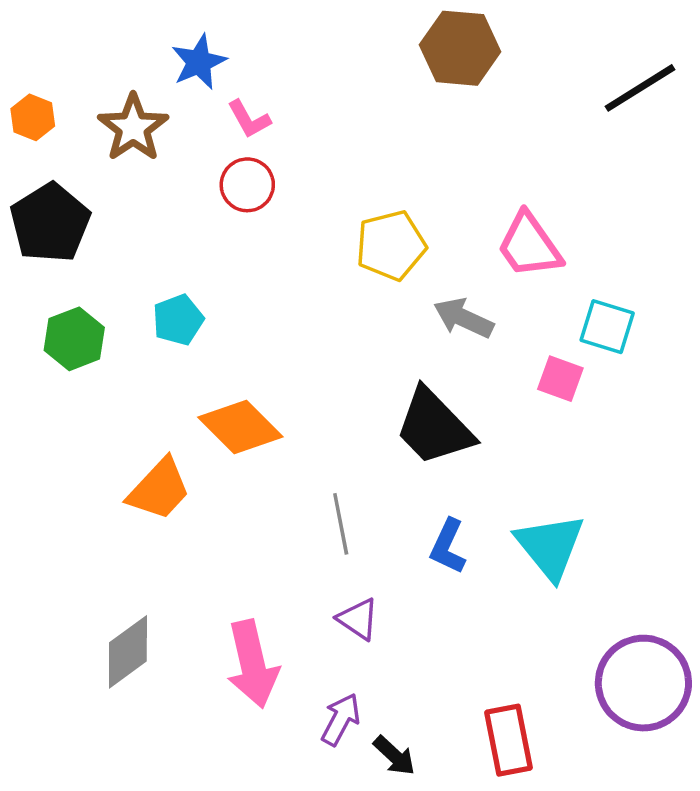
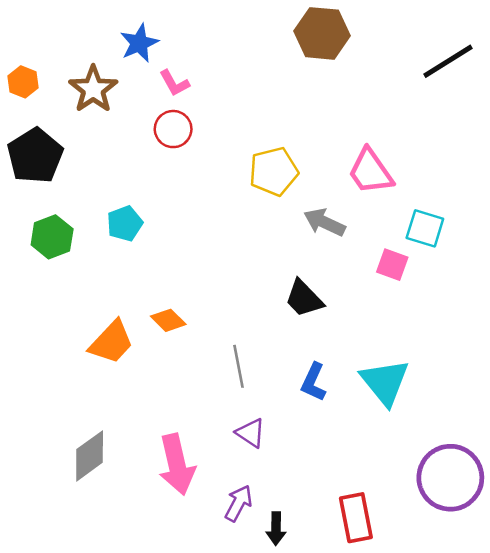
orange diamond: (240, 427) -> (168, 320), moved, size x0.6
black trapezoid: (434, 427) -> (304, 299), size x0.7
black arrow: (394, 756) -> (276, 529), turned 48

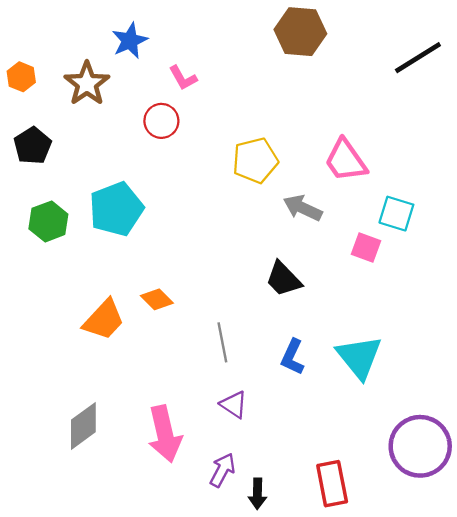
pink L-shape: (174, 83) -> (183, 78), moved
black pentagon: (35, 156) -> (33, 146), size x0.7
cyan pentagon: (125, 223) -> (116, 209), size x1.6

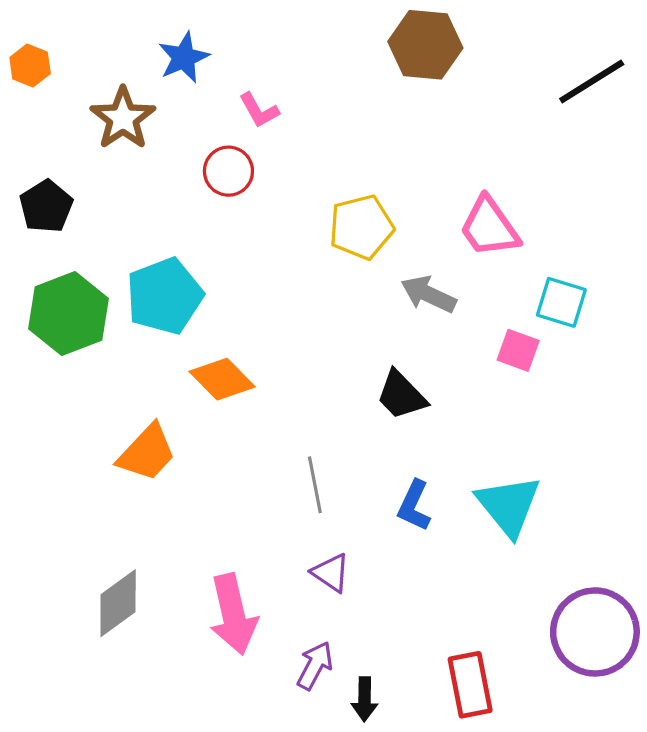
orange hexagon: (21, 77) -> (30, 66), moved
green hexagon: (48, 221) -> (68, 314), size x1.4
orange diamond: (157, 299) -> (222, 379), moved, size x1.4

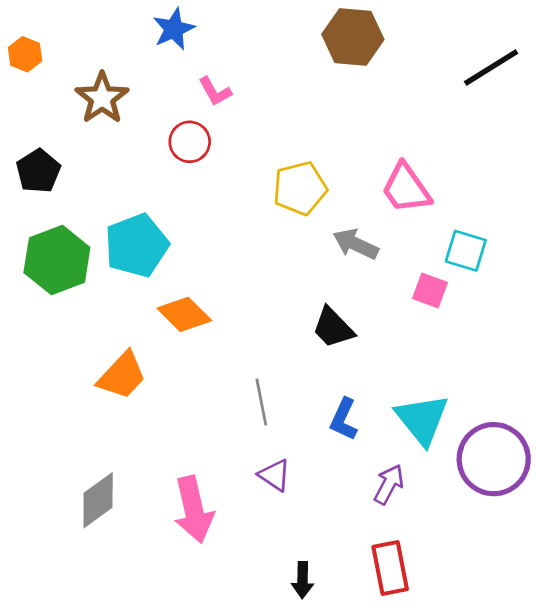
blue star: (184, 58) -> (174, 29), moved
purple circle: (595, 632) -> (494, 459), moved
purple arrow: (315, 666) -> (389, 484), moved

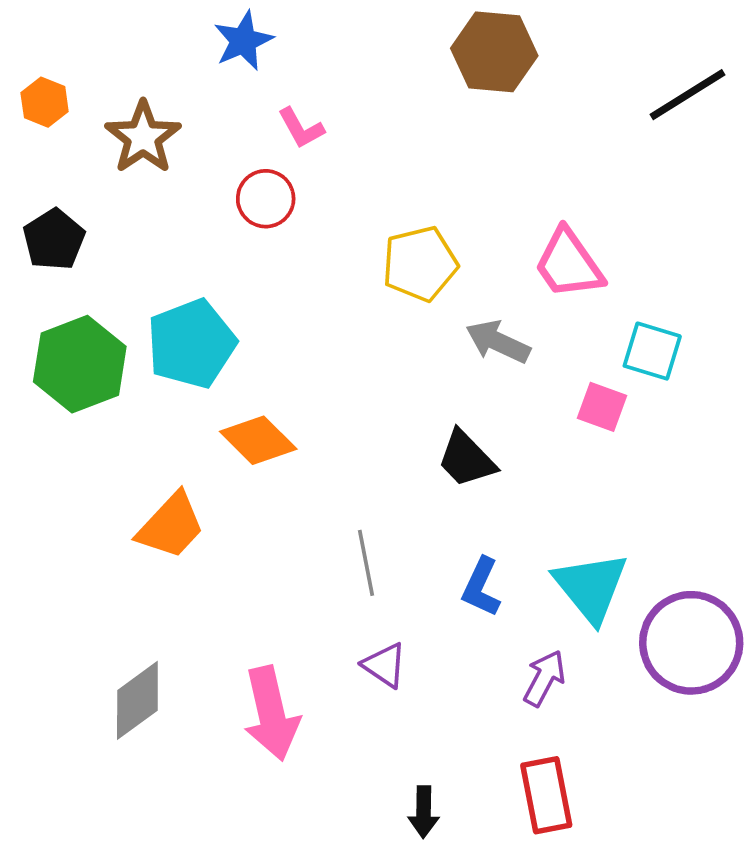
orange hexagon: (25, 54) -> (45, 102), moved

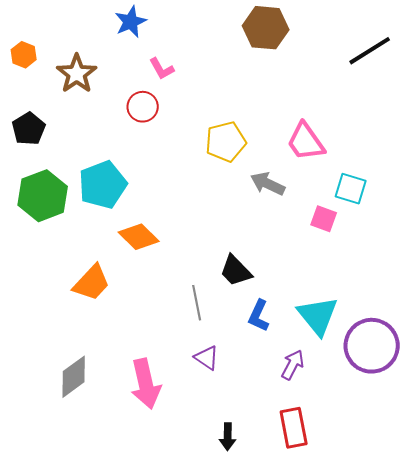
black trapezoid: (466, 459) -> (236, 271), moved

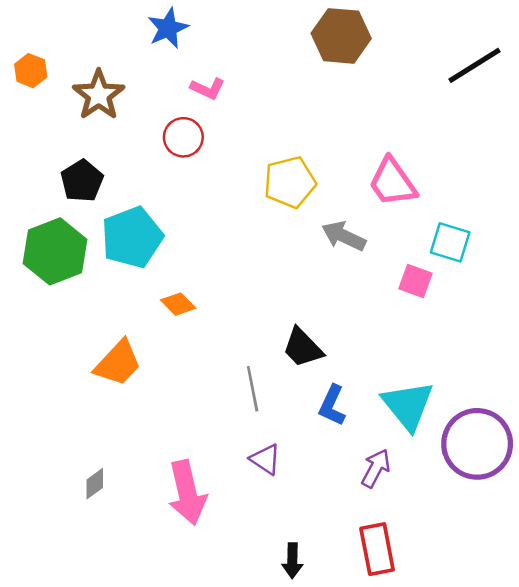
pink L-shape: (162, 69) -> (208, 89), turned -36
black pentagon: (29, 129) -> (82, 181), moved
orange diamond: (139, 237) -> (178, 304), size x0.7
gray diamond: (74, 377) -> (95, 484), size x0.6

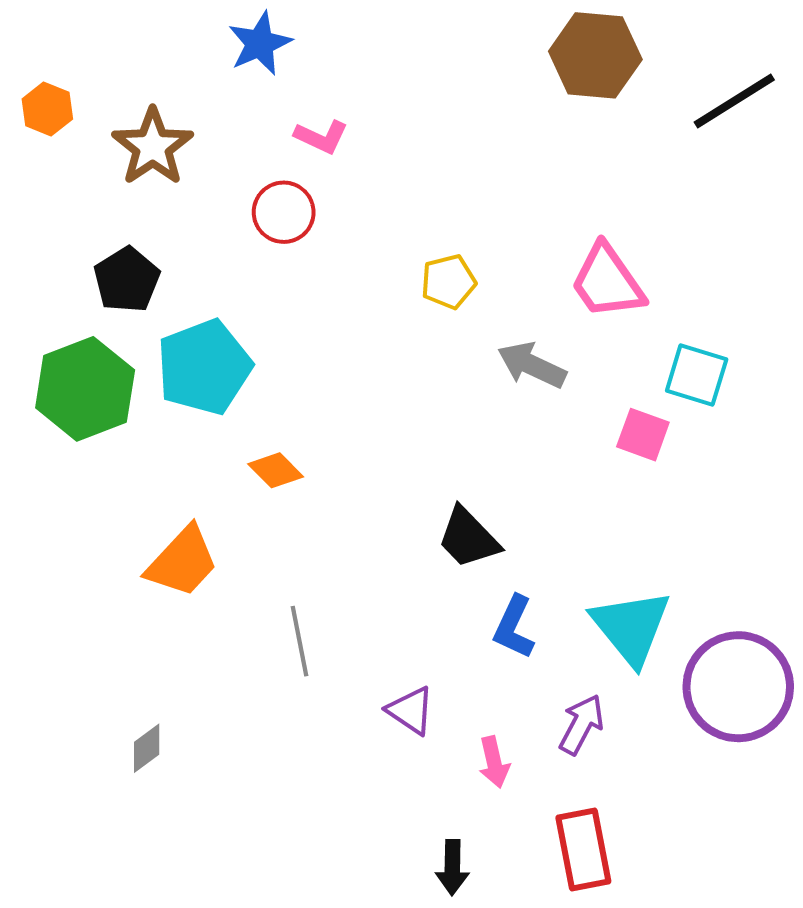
brown hexagon: (341, 36) -> (595, 55), moved
yellow pentagon: (290, 182) -> (448, 282), size x0.7
gray line: (253, 389) -> (299, 641), moved
pink arrow: (187, 493) -> (494, 762), moved, size x0.5

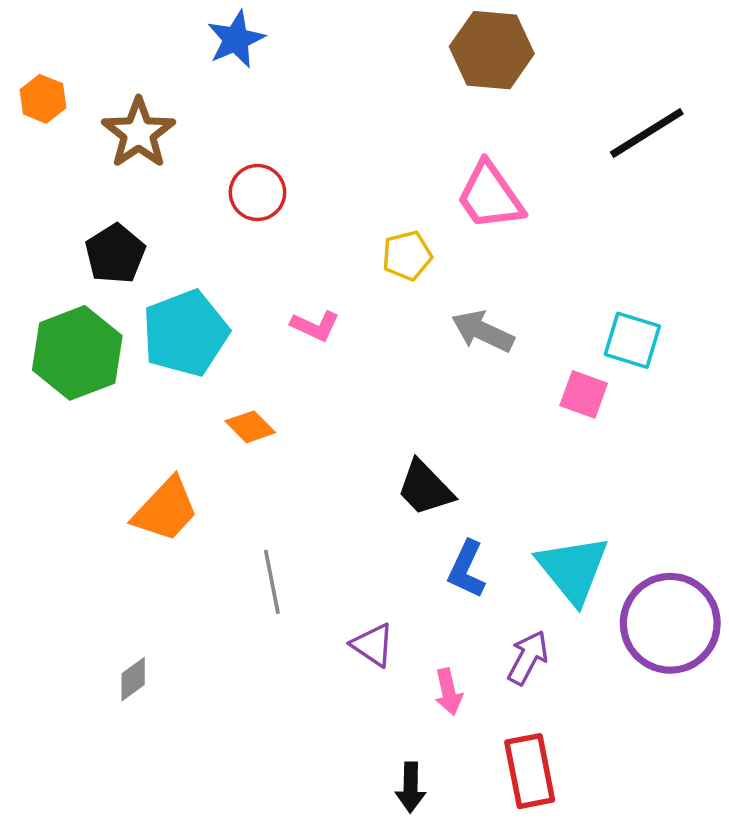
brown hexagon: (595, 55) -> (492, 50), moved
black line: (734, 101) -> (647, 133), moved
pink L-shape: (321, 137) -> (315, 326), moved
pink trapezoid: (607, 282) -> (490, 196), moved

